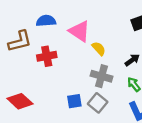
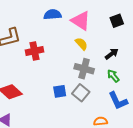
blue semicircle: (46, 21) -> (53, 15), moved
pink triangle: (80, 31) -> (81, 21), moved

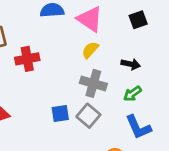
yellow semicircle: (81, 44) -> (90, 50), turned -96
black arrow: (112, 54) -> (131, 64), turned 48
green arrow: (113, 76) -> (132, 94), turned -88

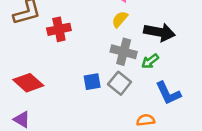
black arrow: (131, 64) -> (159, 32), size x1.6
green arrow: (132, 94) -> (150, 61), moved

